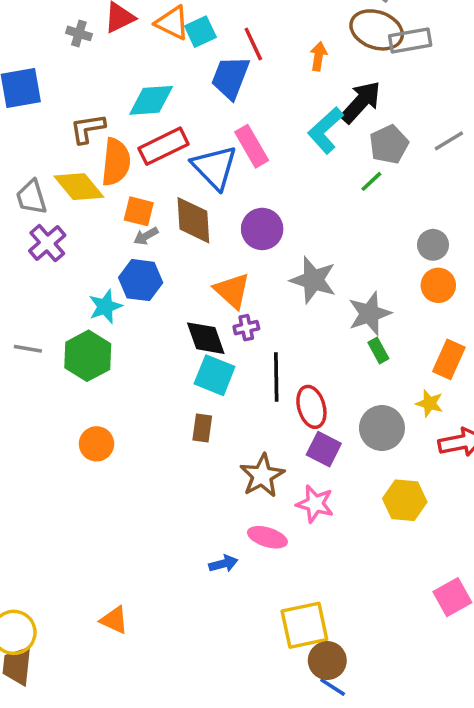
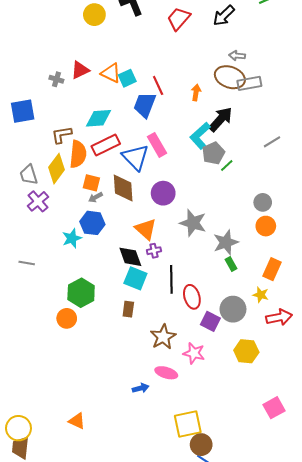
gray pentagon: (389, 144) -> (213, 153), moved
yellow diamond: (79, 187) -> (56, 169), turned 76
green hexagon: (88, 356) -> (81, 293), moved
purple square: (324, 449) -> (210, 321), moved

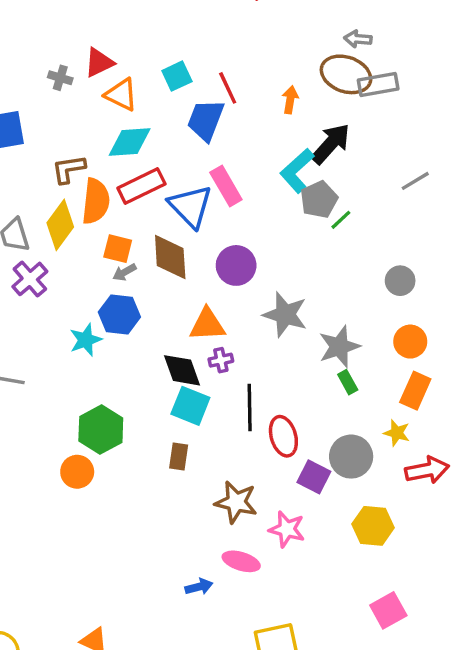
orange triangle: (111, 73) -> (121, 95), moved
orange circle: (266, 226) -> (410, 342), moved
orange triangle: (146, 229) -> (207, 325), turned -45
brown star: (163, 337) -> (236, 502), turned -30
pink square: (274, 408) -> (388, 610), moved

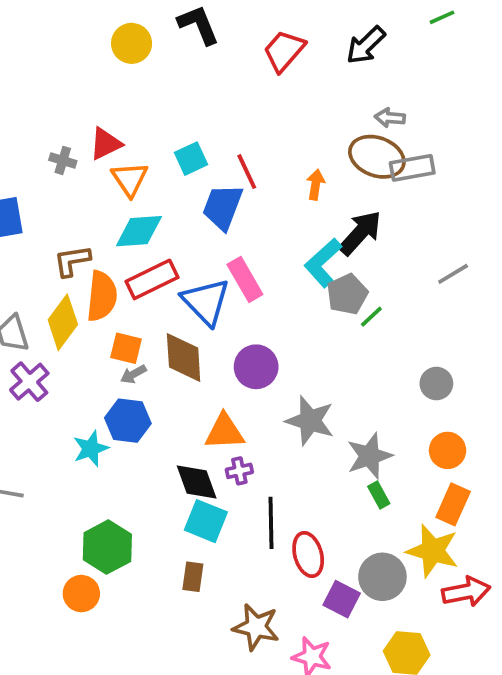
orange triangle: (121, 95) -> (130, 179), turned 30
yellow star: (397, 433) -> (433, 551), size x1.8

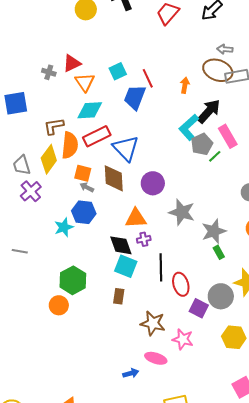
pink rectangle: (245, 279) -> (228, 136), moved
gray arrow: (133, 374) -> (87, 187), turned 56

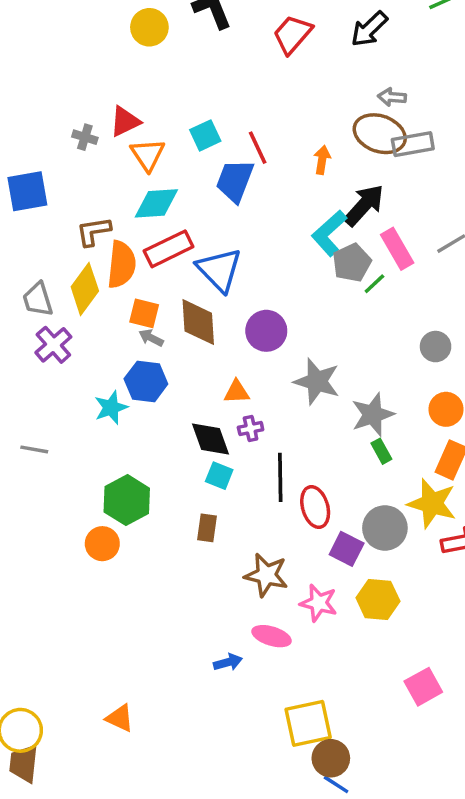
orange triangle: (136, 218) -> (237, 392), size x0.7
cyan square: (126, 266) -> (219, 476), size x0.7
yellow hexagon: (234, 337) -> (378, 599), moved

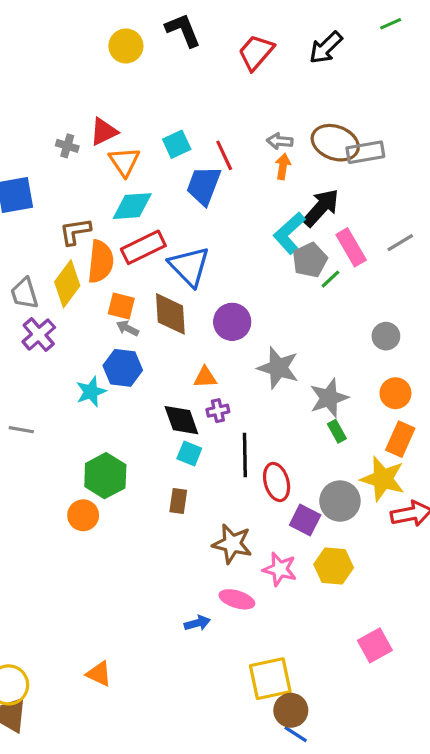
gray arrow: (392, 97) -> (280, 141), moved

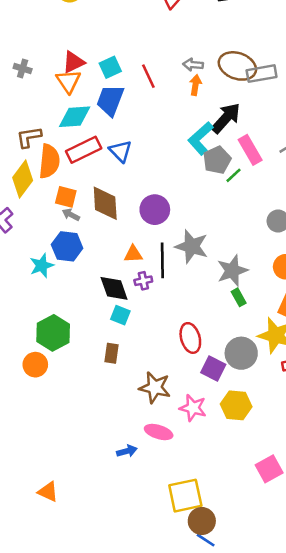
red triangle: (104, 132) -> (73, 62), moved
blue trapezoid: (204, 186) -> (110, 100), moved
blue triangle: (189, 266) -> (120, 151), moved, size x0.7
black line: (245, 455) -> (162, 260), moved

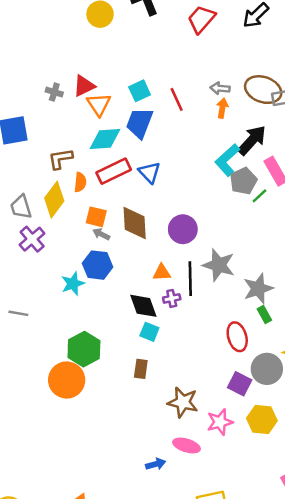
red triangle: (73, 62) -> (84, 86), moved
orange semicircle: (49, 161) -> (80, 182), size x0.6
red ellipse: (190, 338) -> (237, 337), moved
orange circle: (35, 365) -> (67, 380), size x1.5
pink star: (193, 408) -> (220, 422), turned -30

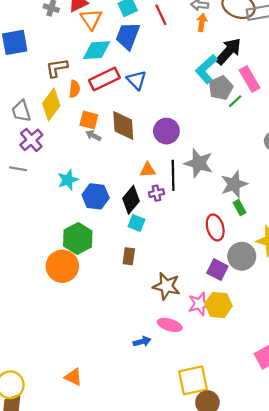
blue hexagon: (98, 265) -> (96, 196), moved
black diamond: (143, 306) -> (131, 200), turned 60
gray line: (18, 313) -> (18, 169), moved
yellow hexagon: (262, 420) -> (219, 305), moved

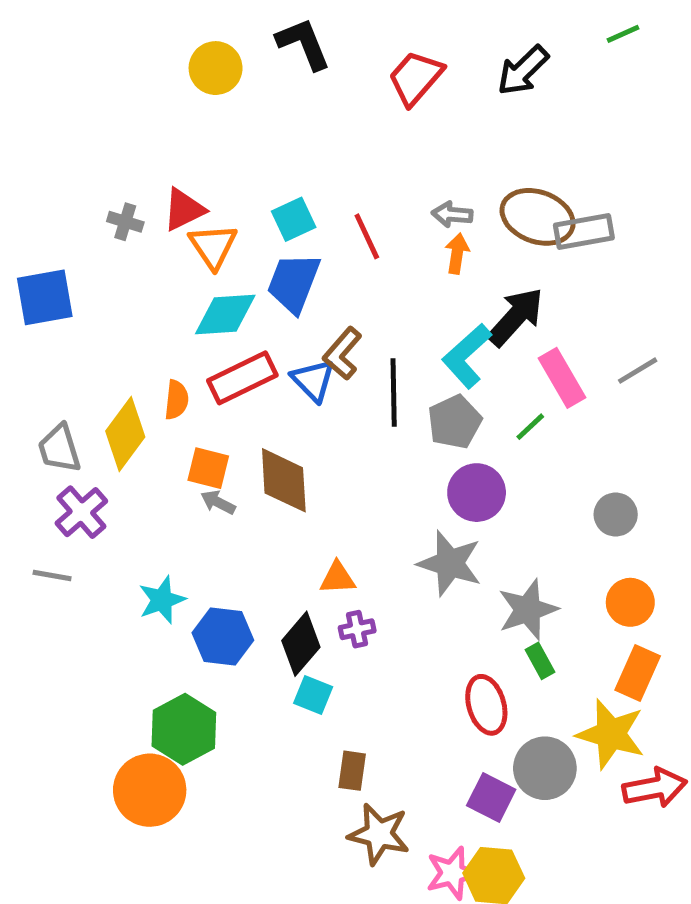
brown L-shape: (57, 68) -> (342, 353), moved, turned -40
gray pentagon: (221, 88) -> (455, 422), moved
purple circle: (166, 131) -> (477, 493), moved
black line: (173, 175) -> (394, 393), moved
brown rectangle: (129, 256) -> (352, 771), moved

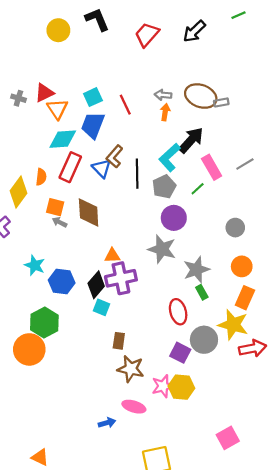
gray rectangle: (584, 232) -> (221, 102), size x0.6
red rectangle: (242, 378) -> (70, 167), turned -40
cyan star: (162, 600) -> (35, 265), turned -30
purple cross: (357, 629) -> (121, 278), size x2.0

